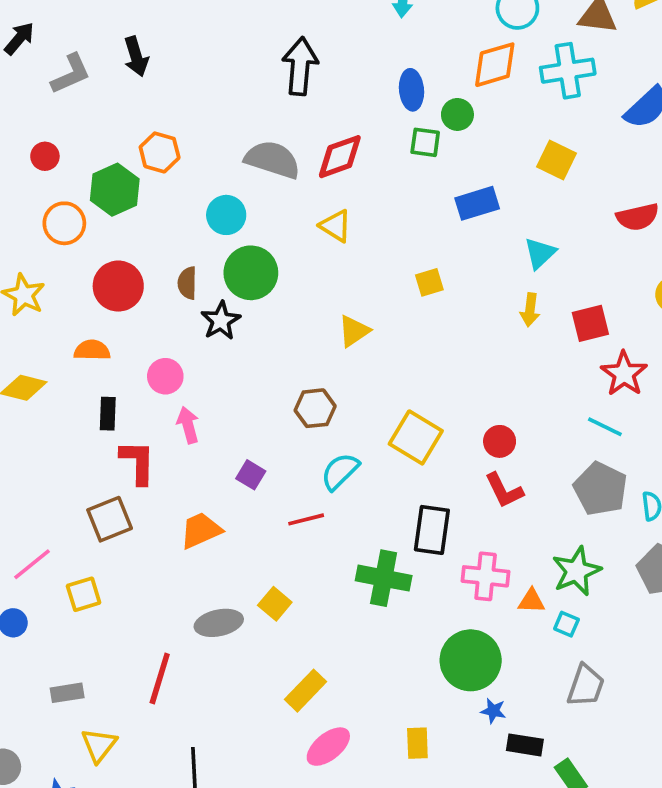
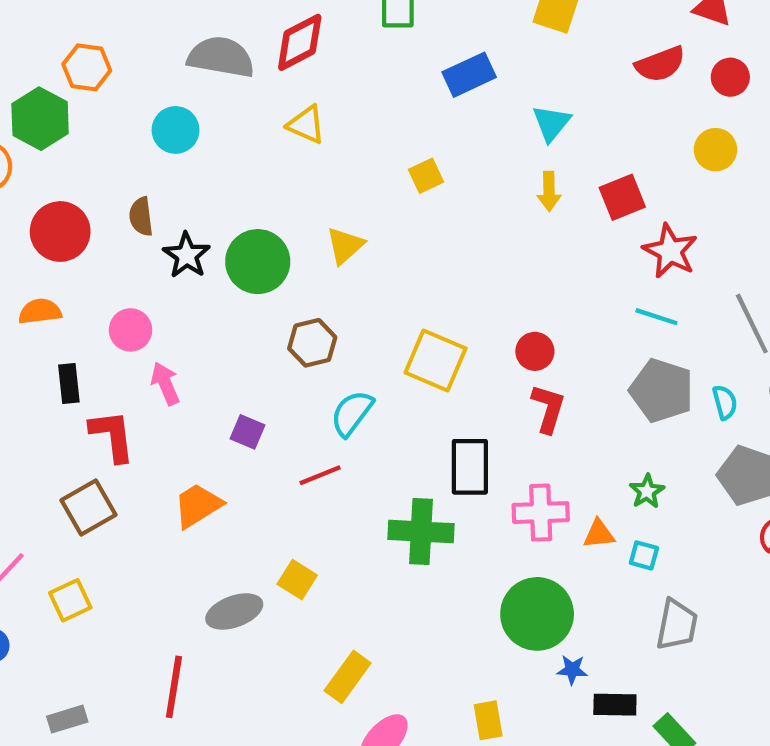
green circle: (251, 273) -> (258, 262), moved
red L-shape: (504, 490) -> (548, 408), turned -129
green star: (576, 571) -> (647, 491), size x0.6

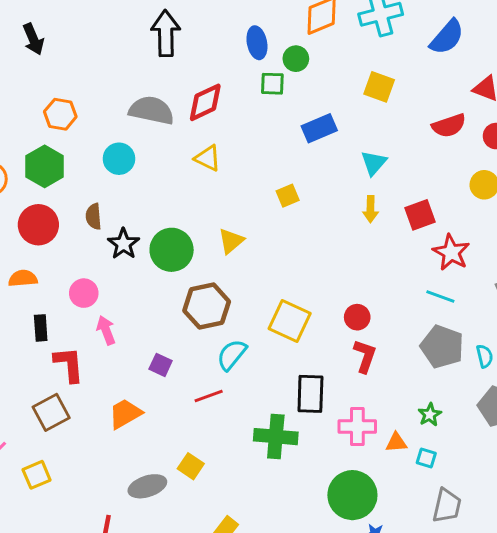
green hexagon: (40, 119) -> (45, 166), moved
brown hexagon: (312, 343) -> (207, 306), size x1.4

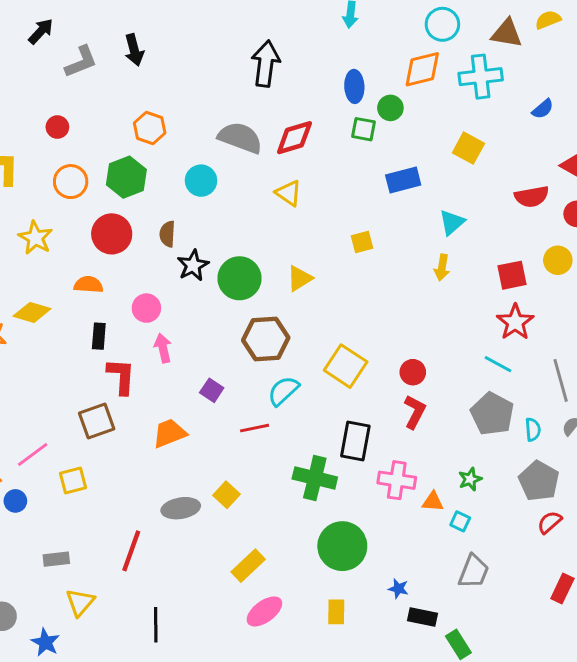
blue semicircle: (447, 37) -> (543, 109), size x0.6
red square: (420, 215) -> (512, 275), moved
green circle: (352, 495) -> (342, 546), moved

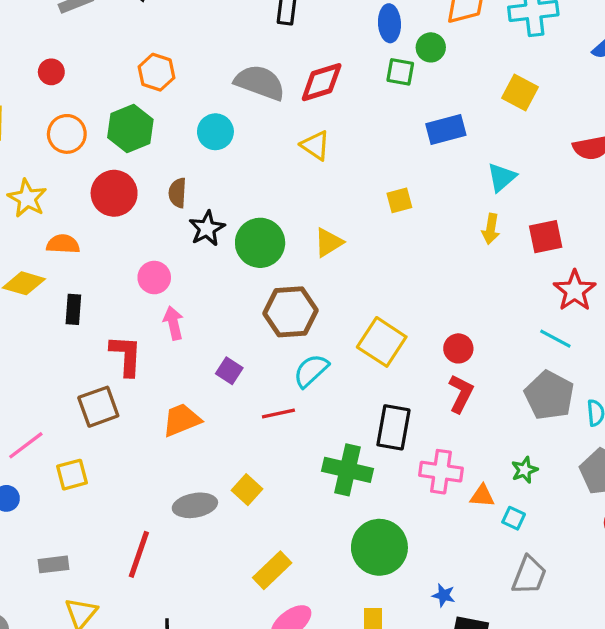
red square: (512, 275) -> (546, 237), moved
orange semicircle: (88, 285) -> (63, 244), moved
black rectangle: (99, 336) -> (73, 309), moved

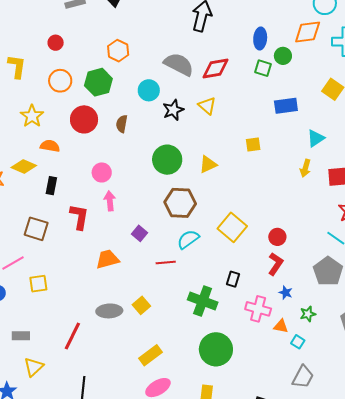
black star: (207, 228) -> (173, 110), moved
brown square: (98, 407) -> (36, 229), moved, turned 30
black rectangle: (393, 427) -> (233, 279), size x0.6
blue star: (444, 595) -> (286, 293), moved

